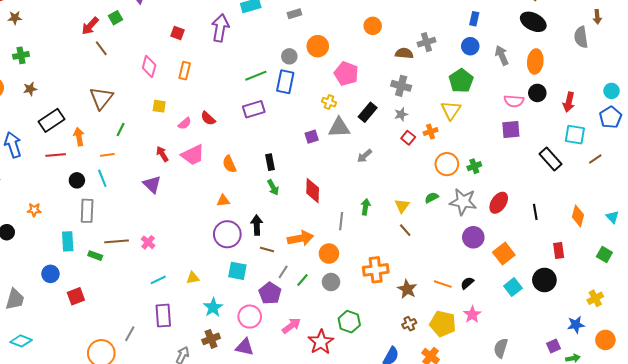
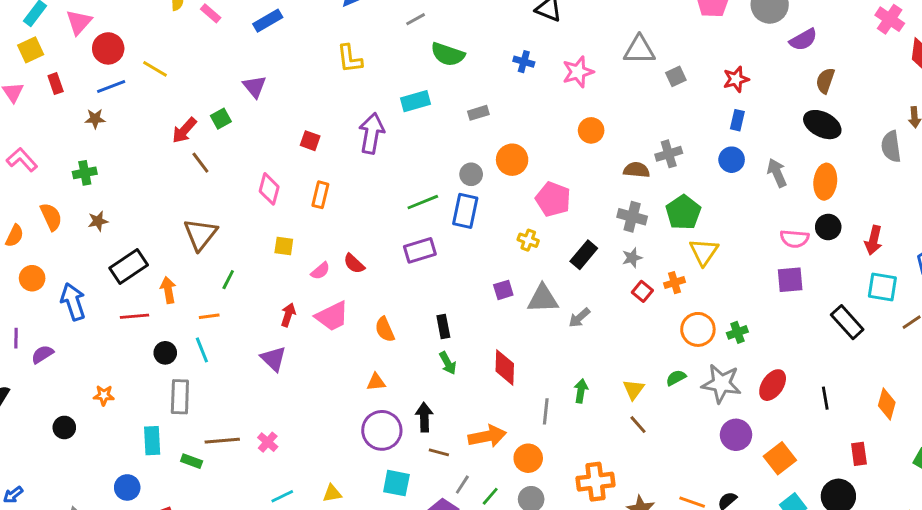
brown star: (15, 18) -> (95, 119), moved
green pentagon: (461, 81) -> (683, 212), moved
gray triangle: (339, 128) -> (543, 299), moved
red arrow: (162, 154) -> (288, 315), turned 49

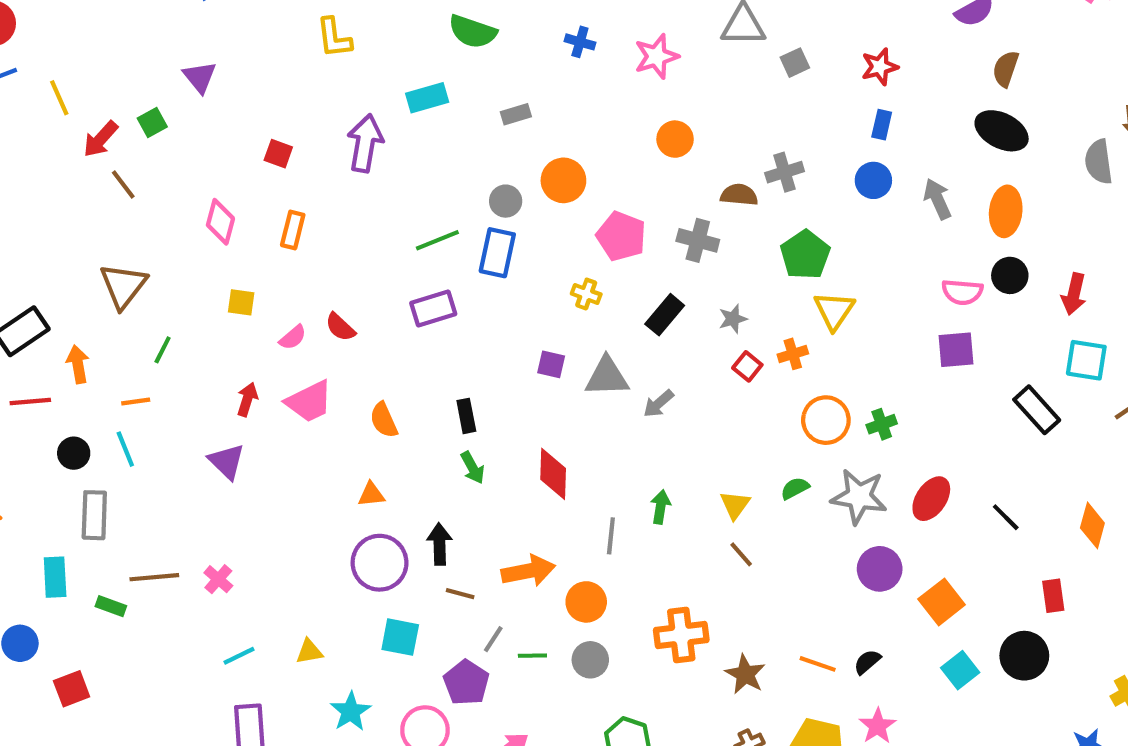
yellow line: (155, 69) -> (59, 98), moved, turned 35
gray cross: (632, 217) -> (698, 240), moved
purple square: (503, 290) -> (551, 364), turned 30
black line: (825, 398) -> (1006, 517), turned -35
green line: (490, 496) -> (532, 656), turned 48

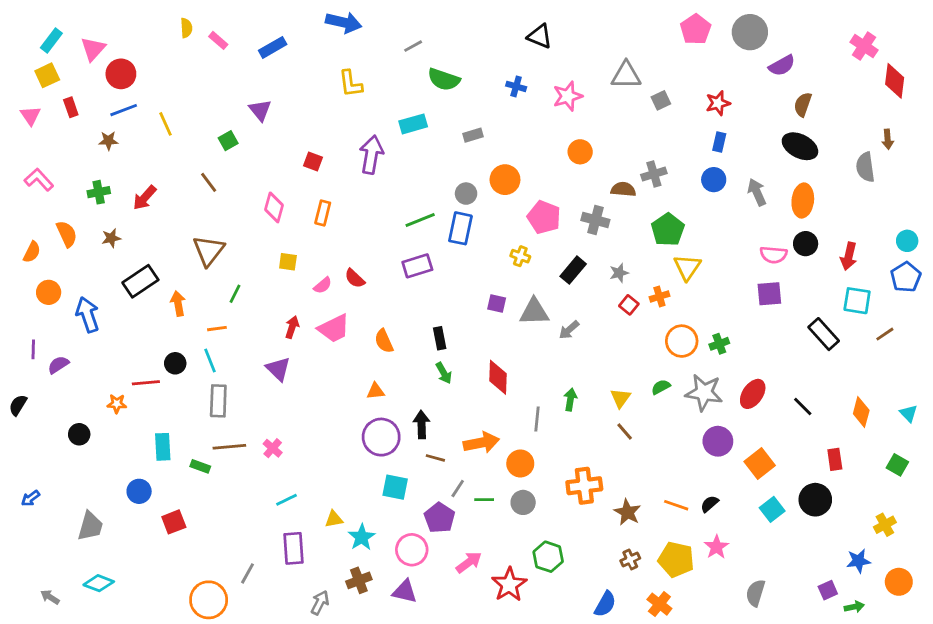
red arrow: (101, 139) -> (145, 198), moved
red line: (30, 401) -> (146, 383), moved
gray rectangle: (94, 515) -> (218, 401), moved
yellow triangle: (309, 652) -> (334, 519), moved

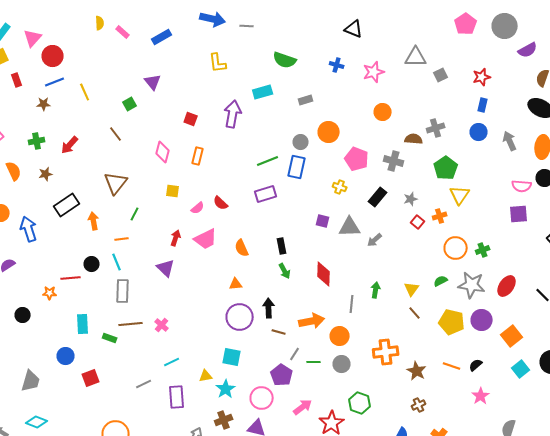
gray line: (413, 46) -> (247, 26), moved, turned 32
cyan square: (395, 487) -> (232, 357), moved
yellow pentagon: (676, 560) -> (452, 322), moved
gray line: (248, 573) -> (144, 384), moved, turned 35

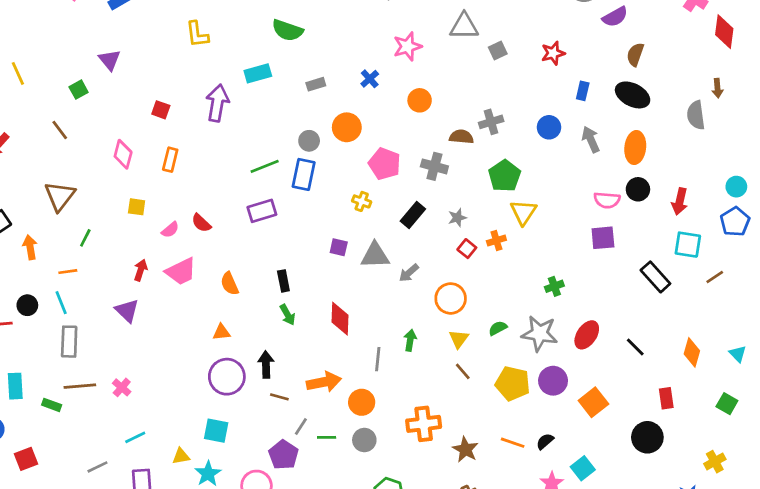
blue cross: (337, 65) -> (370, 79), moved, turned 32
blue rectangle: (483, 105) -> (583, 91), moved
orange circle: (456, 248) -> (451, 298), moved
cyan square: (521, 369) -> (583, 468), moved

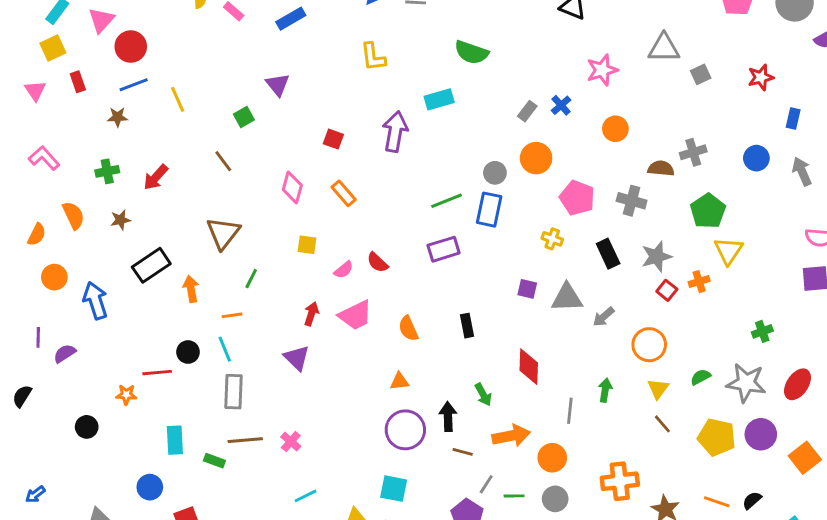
gray rectangle: (316, 84) -> (527, 111), moved, turned -36
orange rectangle: (170, 160) -> (344, 193), turned -55
black rectangle: (413, 215) -> (608, 254), turned -65
gray star: (457, 218) -> (657, 257), size x1.5
green arrow: (287, 315) -> (483, 395), moved

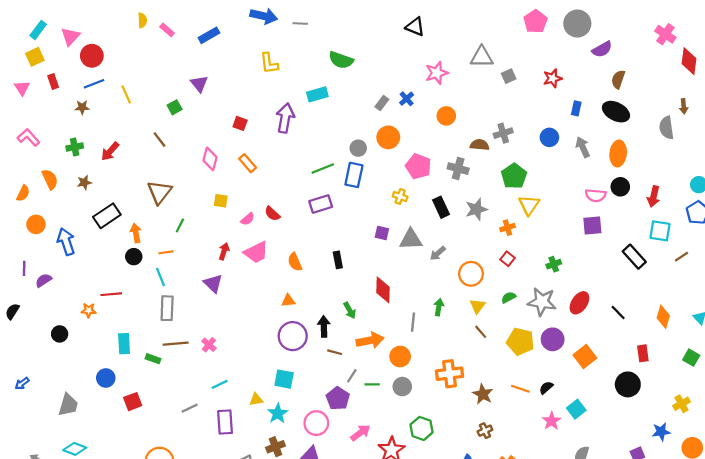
red square: (667, 290) -> (508, 259), moved
black circle: (188, 352) -> (134, 257), moved

